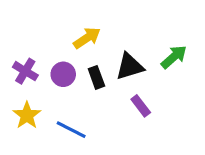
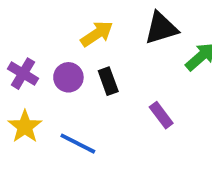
black triangle: (130, 66) -> (161, 28), moved

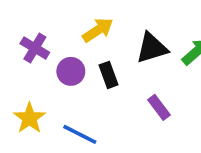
black triangle: (161, 28) -> (152, 48), moved
purple cross: (23, 74) -> (35, 48), moved

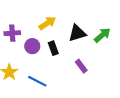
purple cross: (35, 48) -> (12, 33), turned -35

